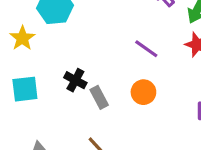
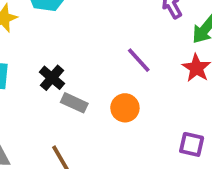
gray rectangle: (99, 97) -> (74, 103), turned -50

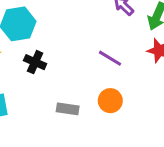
black cross: (52, 78) -> (35, 62), moved

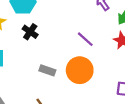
orange circle: (110, 101) -> (80, 70), size x1.5

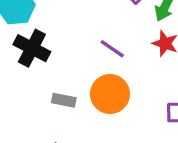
black cross: (30, 32) -> (32, 48), size x1.5

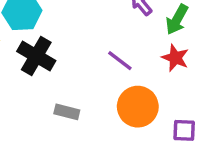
orange circle: (110, 94) -> (138, 107), moved

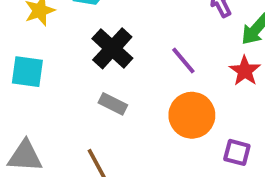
black cross: (36, 56) -> (112, 48), moved

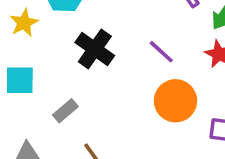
gray rectangle: (113, 104) -> (65, 111), moved, turned -60

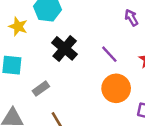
yellow star: (24, 23) -> (18, 27), turned -30

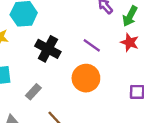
orange circle: (116, 88) -> (86, 78), moved

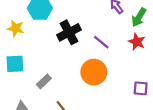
black cross: (48, 49) -> (69, 32), moved, turned 30

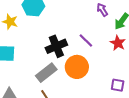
black cross: (69, 32) -> (56, 46), moved
gray rectangle: (44, 81) -> (46, 73), moved, size x1.5

